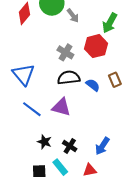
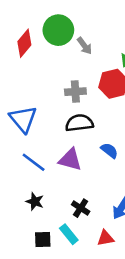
gray cross: (65, 52) -> (75, 92), turned -35
blue semicircle: (93, 85) -> (109, 150), moved
black star: (44, 142) -> (35, 201), moved

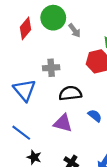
gray cross: (75, 92) -> (51, 68), moved
blue line: (34, 162) -> (21, 133), moved

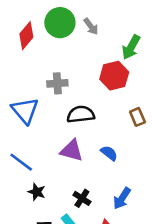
gray arrow: (75, 30) -> (91, 26), moved
blue semicircle: (95, 116) -> (109, 153), moved

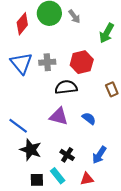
red hexagon: (114, 76) -> (82, 62), moved
blue triangle: (25, 110) -> (21, 63), moved
black star: (37, 192) -> (31, 150), size x1.5

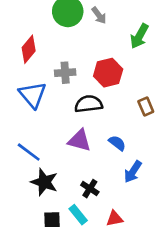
red diamond: (22, 24) -> (29, 49), moved
blue triangle: (21, 63) -> (33, 95), moved
blue arrow: (99, 155) -> (133, 172), moved

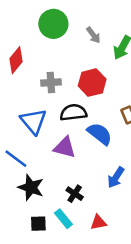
gray arrow: (99, 15) -> (93, 35), moved
blue triangle: (33, 95) -> (33, 121), moved
blue semicircle: (117, 143) -> (100, 134), moved, size x1.5

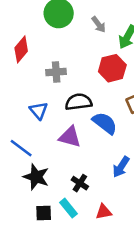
red hexagon: (92, 83) -> (112, 68), moved
blue triangle: (33, 121) -> (39, 111), size x0.7

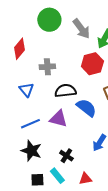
gray arrow: (99, 24) -> (81, 29), size x1.5
blue triangle: (39, 111) -> (26, 90), moved
blue line: (21, 148) -> (30, 124), moved, turned -60

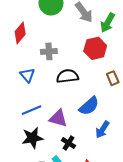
blue semicircle: (86, 108) -> (89, 106), moved, turned 100
purple triangle: (58, 119) -> (58, 118), moved
black star: (31, 151) -> (32, 138), turned -30

